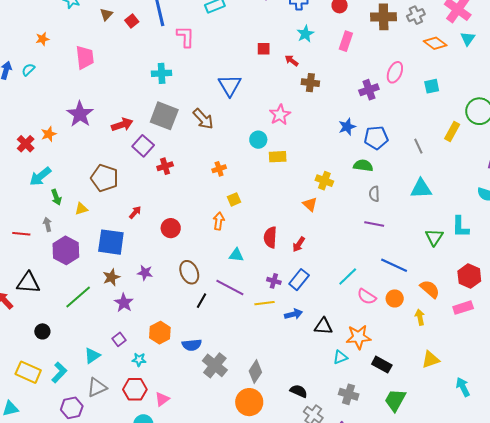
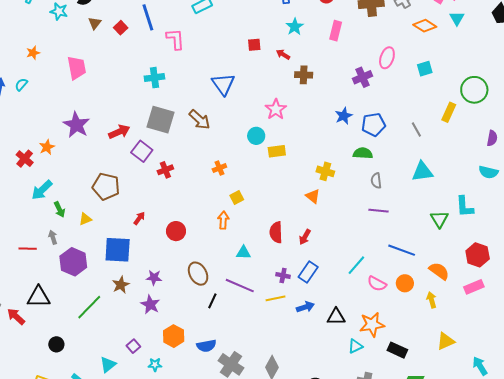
purple star: (124, 303) -> (150, 304), moved

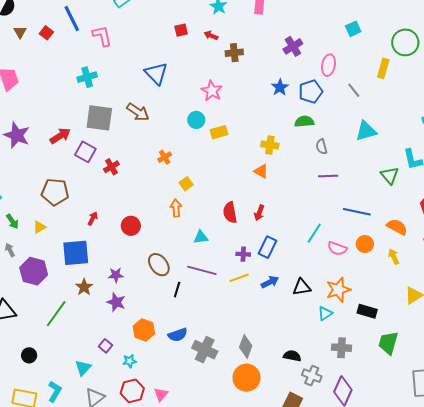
pink ellipse: (387, 58) -> (329, 65), moved

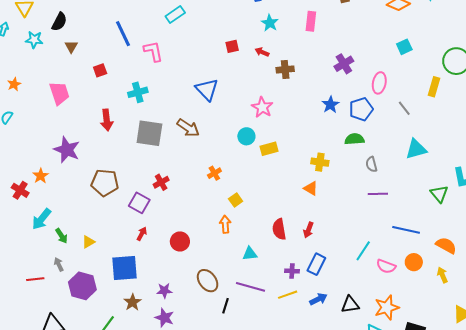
red square: (46, 33) -> (100, 70), moved, turned 32
red arrow: (60, 136) -> (107, 120), moved, turned 115
purple square: (85, 152) -> (139, 203), moved
brown pentagon: (55, 192) -> (105, 183), moved

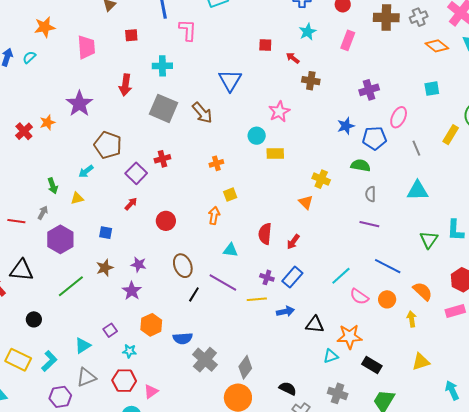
orange star: (14, 84) -> (45, 27), size x1.5
cyan arrow: (41, 219) -> (86, 171), moved, size x0.7
gray arrow: (59, 264) -> (43, 213), turned 40
blue square: (125, 268) -> (106, 233), size x0.5

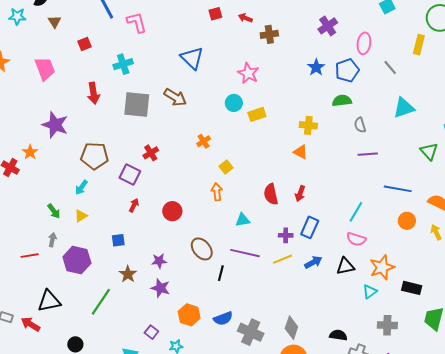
pink semicircle: (359, 297) -> (356, 239), moved

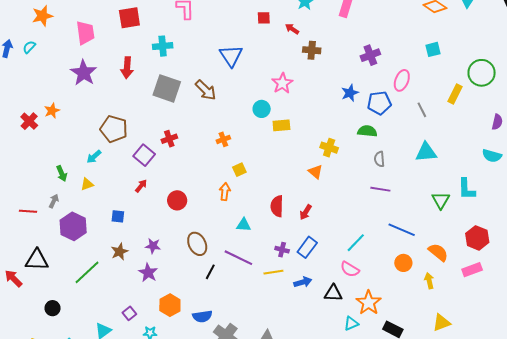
red square: (84, 44) -> (129, 18), size x1.6
purple star: (55, 125) -> (84, 73), moved
orange star: (382, 267) -> (369, 303), turned -30

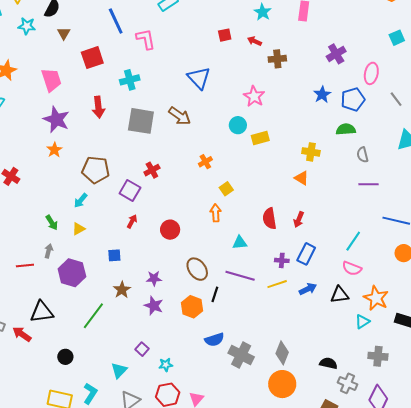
orange star: (52, 111) -> (54, 150), moved
orange hexagon: (170, 305) -> (192, 307), moved

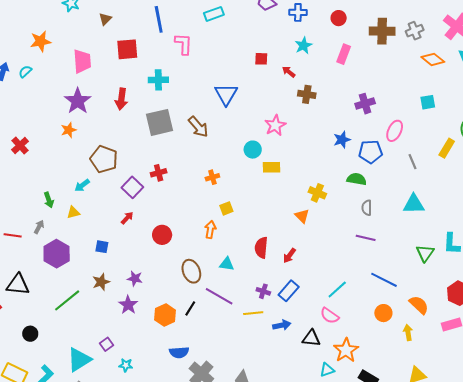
gray square: (141, 121) -> (160, 122), turned -36
brown ellipse: (197, 269) -> (191, 271), moved
cyan triangle: (119, 370) -> (79, 360), size x1.5

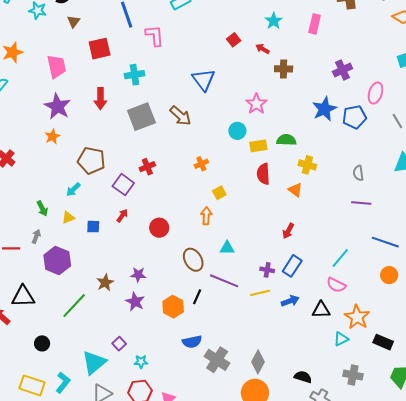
red square: (261, 59) -> (234, 40), turned -32
blue star: (342, 140) -> (324, 109), size x1.4
green semicircle: (357, 179) -> (286, 140), moved
blue square: (102, 247) -> (93, 227), moved
red semicircle: (261, 248) -> (263, 174), moved

